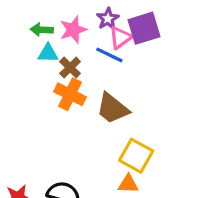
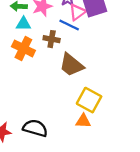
brown cross: (70, 68) -> (52, 39), moved, turned -35
orange cross: (70, 94) -> (23, 48), moved

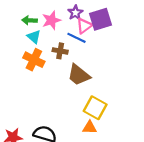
cyan triangle: (23, 24) -> (34, 37), turned 40

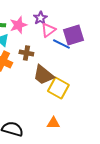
purple square: (101, 19) -> (73, 35), moved
blue line: (77, 38) -> (61, 44), moved
yellow square: (95, 108) -> (58, 88), moved

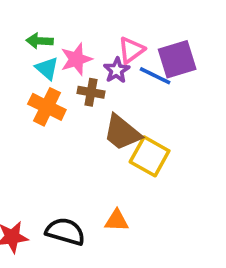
purple star: (40, 18) -> (117, 70), moved
pink star: (18, 25) -> (76, 59), moved
orange triangle: (53, 123) -> (117, 221), moved

